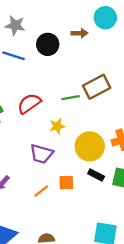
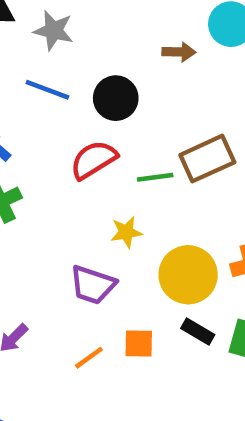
black circle: (48, 44) -> (116, 98), moved
red semicircle: (29, 104) -> (94, 160), moved

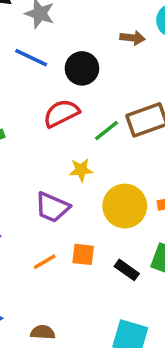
green line: (155, 177) -> (106, 131), turned -36
black rectangle: (198, 332) -> (127, 270), moved

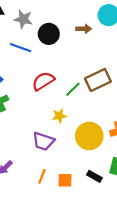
black circle: (82, 68) -> (49, 34), moved
orange square: (83, 254) -> (65, 180), moved
orange line: (45, 262) -> (42, 176), turned -32

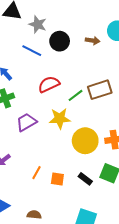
yellow star: (59, 116) -> (60, 118), size x1.5
purple trapezoid: (43, 141) -> (26, 122), moved, turned 125

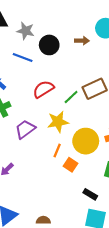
orange line: (36, 173) -> (57, 150), moved
orange square: (57, 179) -> (71, 165), moved, turned 32
black rectangle: (85, 179) -> (90, 194), moved

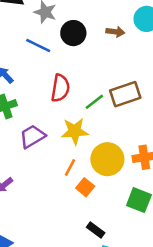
red semicircle: (43, 89) -> (60, 88), turned 125
black rectangle: (90, 194) -> (96, 230), moved

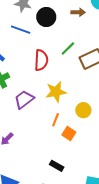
green line: (94, 102) -> (68, 49), moved
yellow circle: (107, 159) -> (83, 110), size x0.6
black rectangle: (96, 230) -> (57, 166), moved

